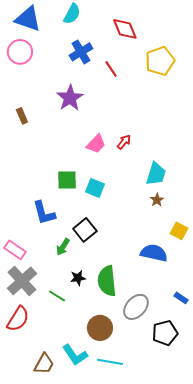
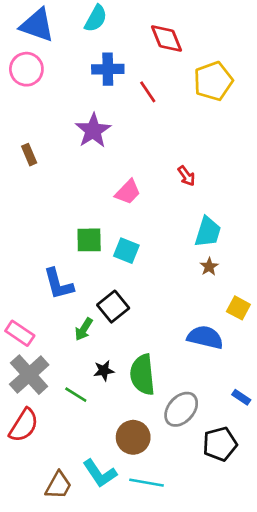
blue cross: (81, 52) -> (108, 69), turned 30
red arrow: (124, 142) -> (186, 176), moved, turned 105

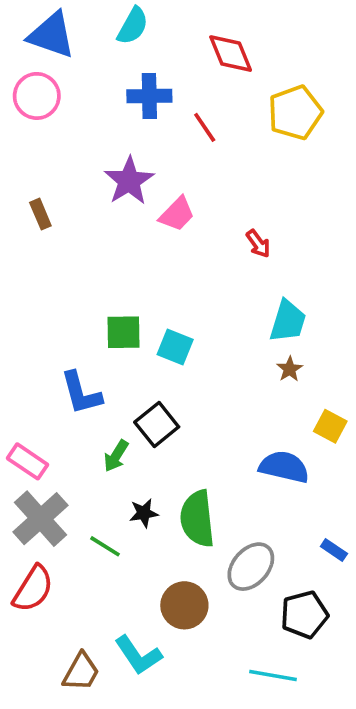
pink trapezoid: (128, 192) -> (177, 214), moved
cyan line: (146, 483) -> (273, 675), moved

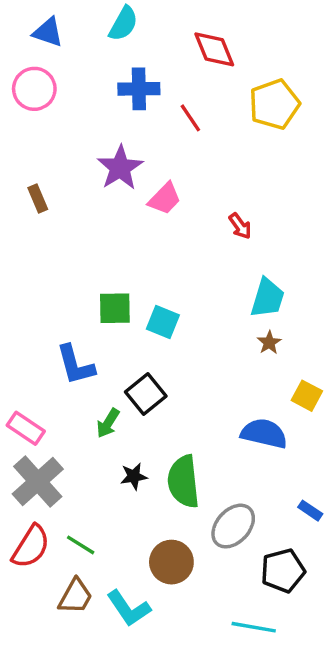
blue triangle: (52, 35) -> (48, 32), size x0.7
green line: (105, 546) -> (81, 545), moved
brown trapezoid: (81, 672) -> (75, 596), moved

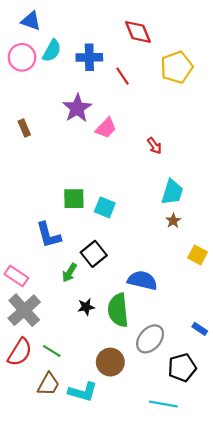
cyan semicircle: (123, 24) -> (52, 51), moved
blue semicircle: (264, 433) -> (142, 280), moved
cyan L-shape: (129, 608) -> (83, 392), turned -40

